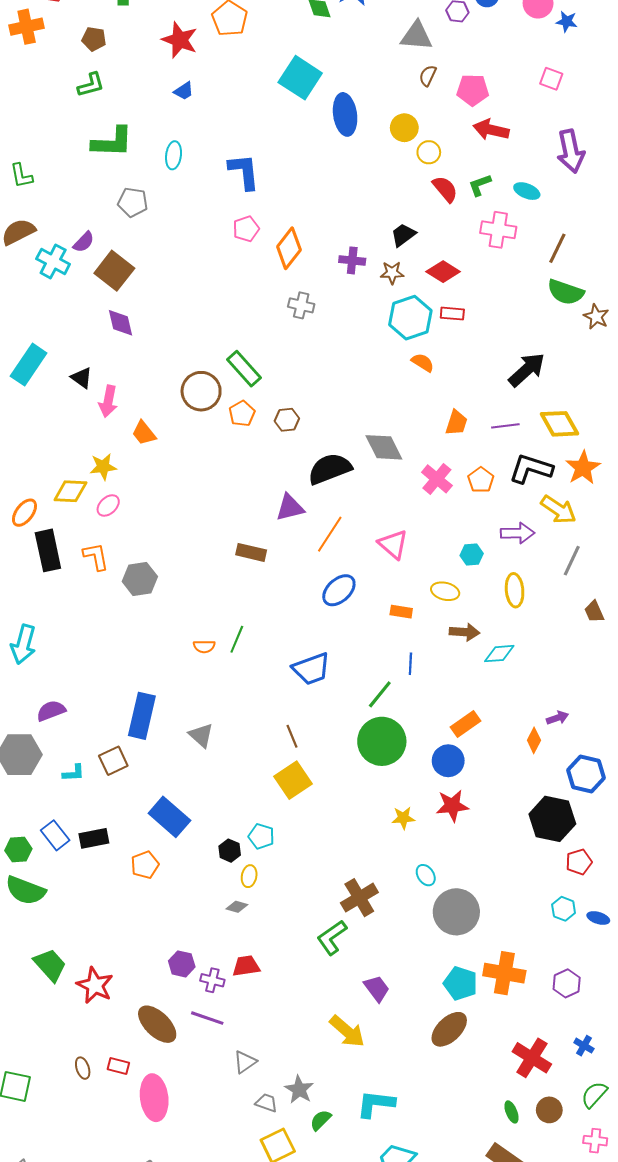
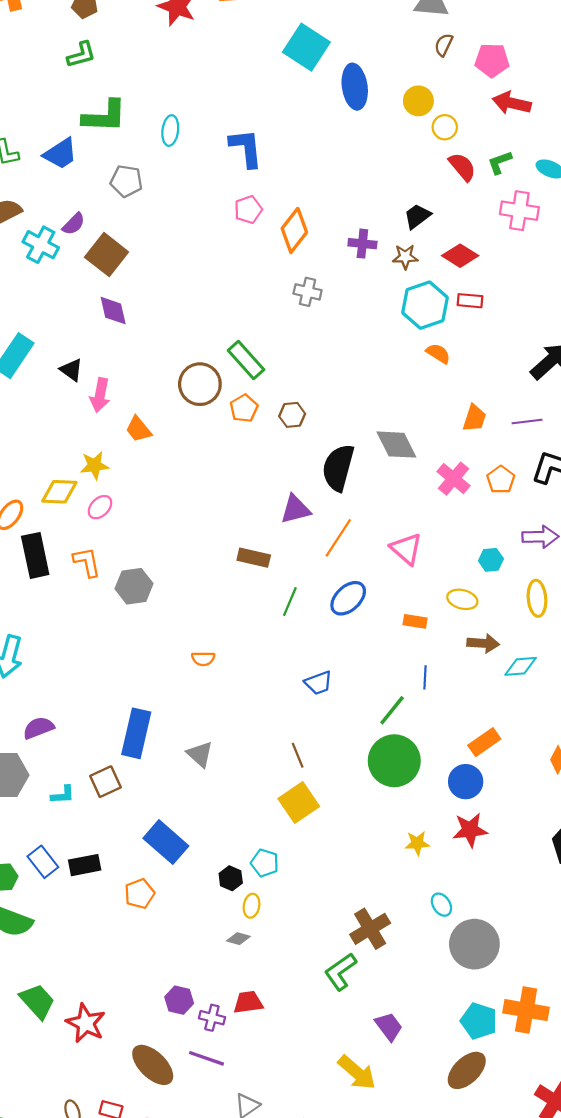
blue trapezoid: (184, 91) -> (60, 154), moved, size x1.6
black semicircle: (330, 469) -> (338, 468), turned -54
green line: (237, 639) -> (290, 602), moved
blue trapezoid: (311, 669) -> (318, 683), size x0.7

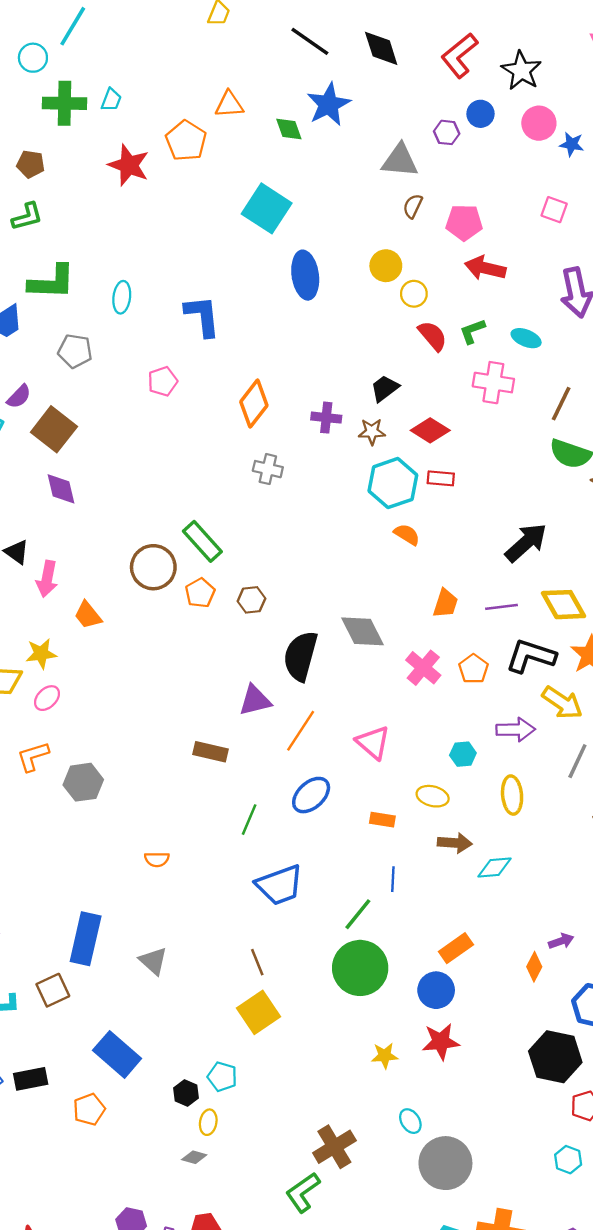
blue ellipse: (355, 87) -> (305, 275), moved
pink pentagon: (248, 210) -> (163, 381), moved
orange L-shape: (87, 562) -> (33, 756), turned -96
green line: (290, 602) -> (249, 820), moved
blue trapezoid: (318, 683) -> (280, 885), size x1.6

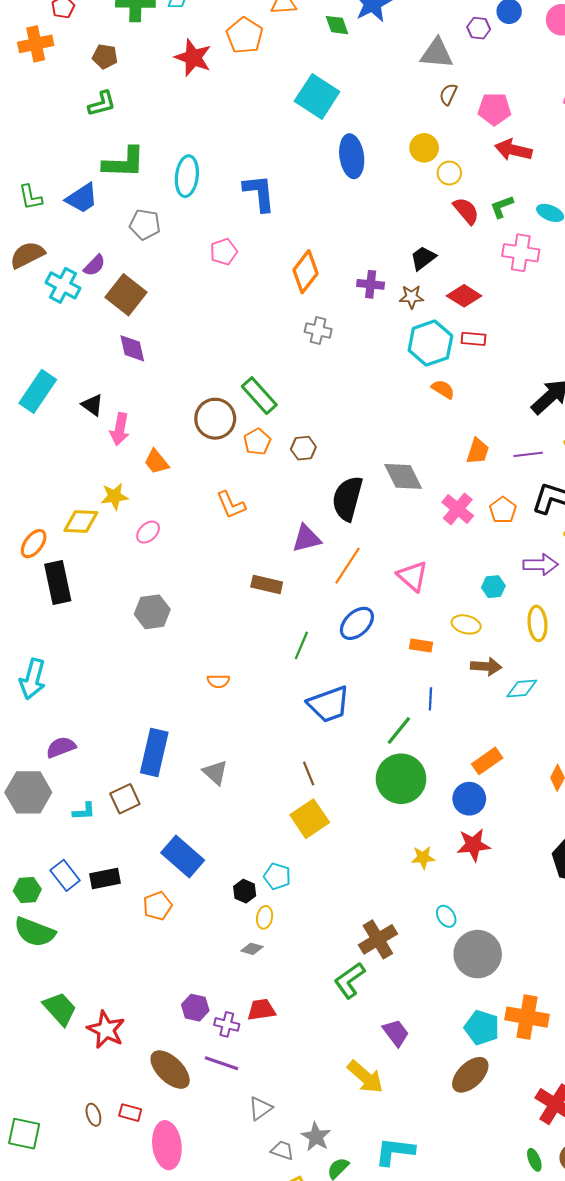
cyan ellipse: (122, 297) -> (187, 176), size x1.4
pink ellipse: (47, 698) -> (148, 532), moved
orange L-shape: (33, 756) -> (231, 505), moved, turned -96

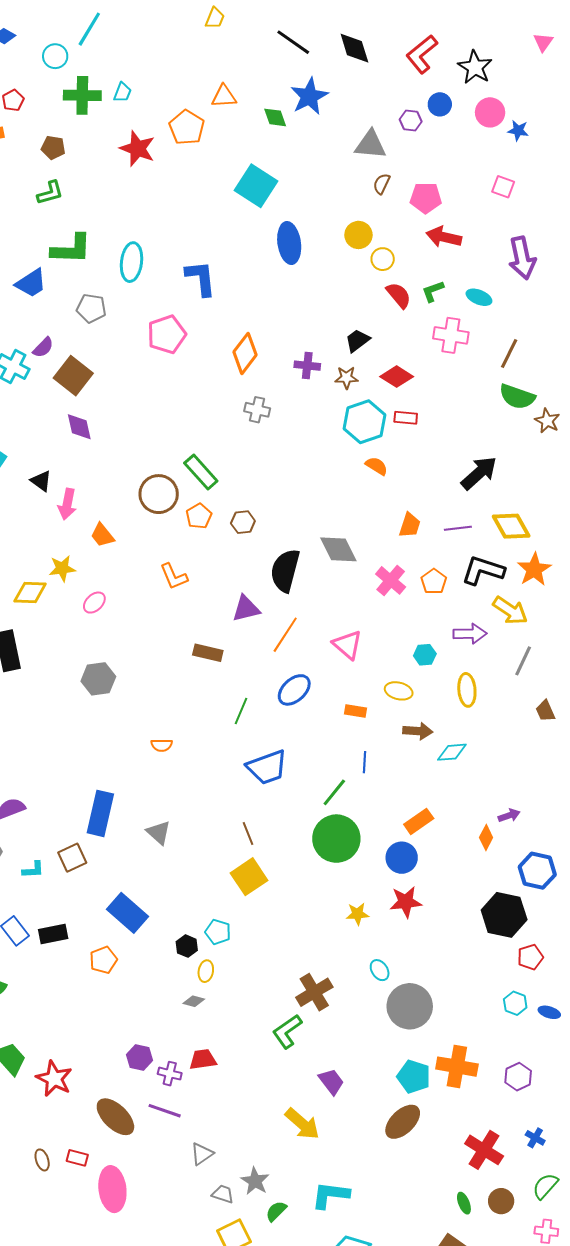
pink pentagon: (224, 252) -> (167, 334), size x1.5

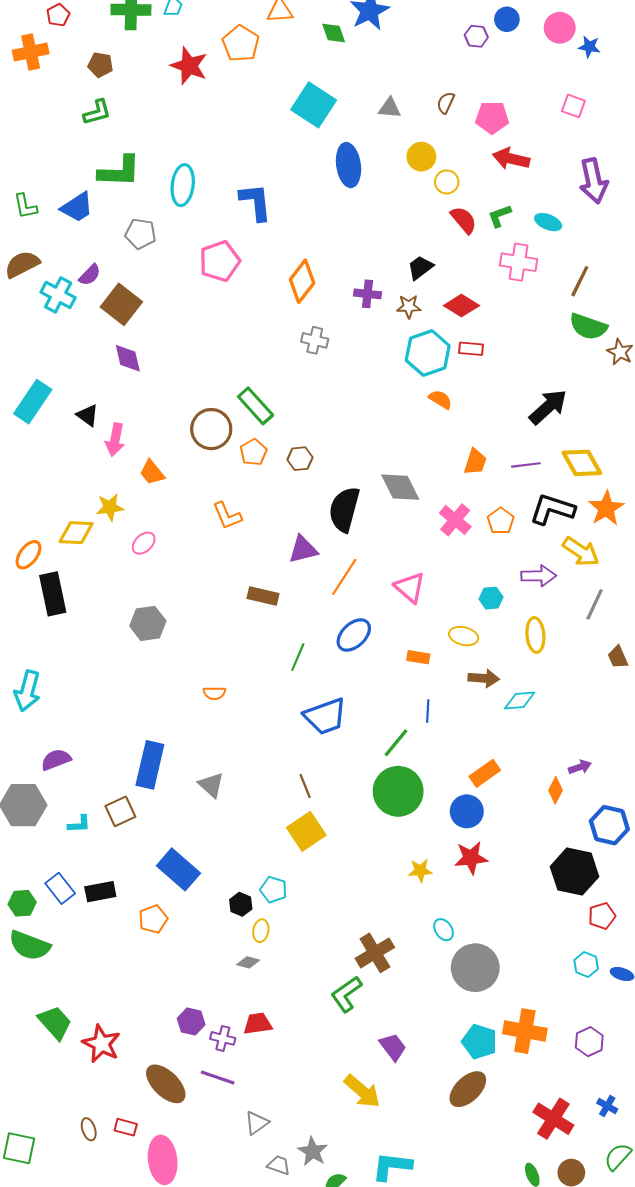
gray triangle: (371, 145) -> (390, 108), moved, size x0.7

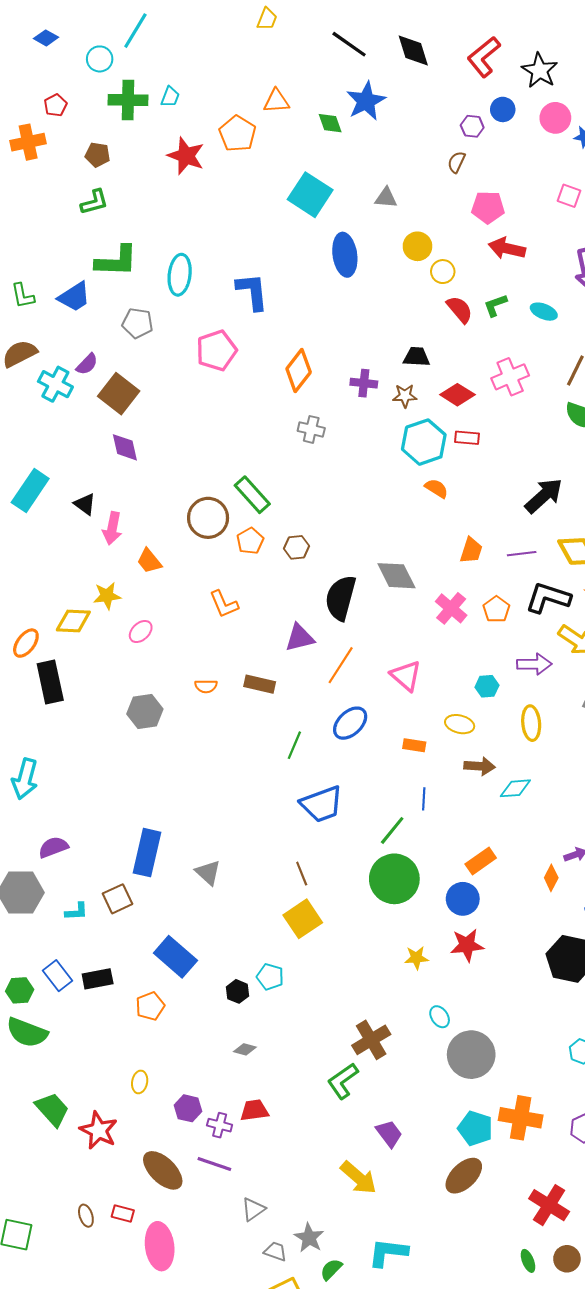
brown semicircle: (446, 103) -> (456, 162), moved
pink cross: (519, 262) -> (510, 377), moved, turned -32
black trapezoid: (420, 267) -> (416, 357), turned 40
orange semicircle: (214, 693) -> (206, 686), moved
yellow ellipse: (261, 931) -> (140, 1082), moved

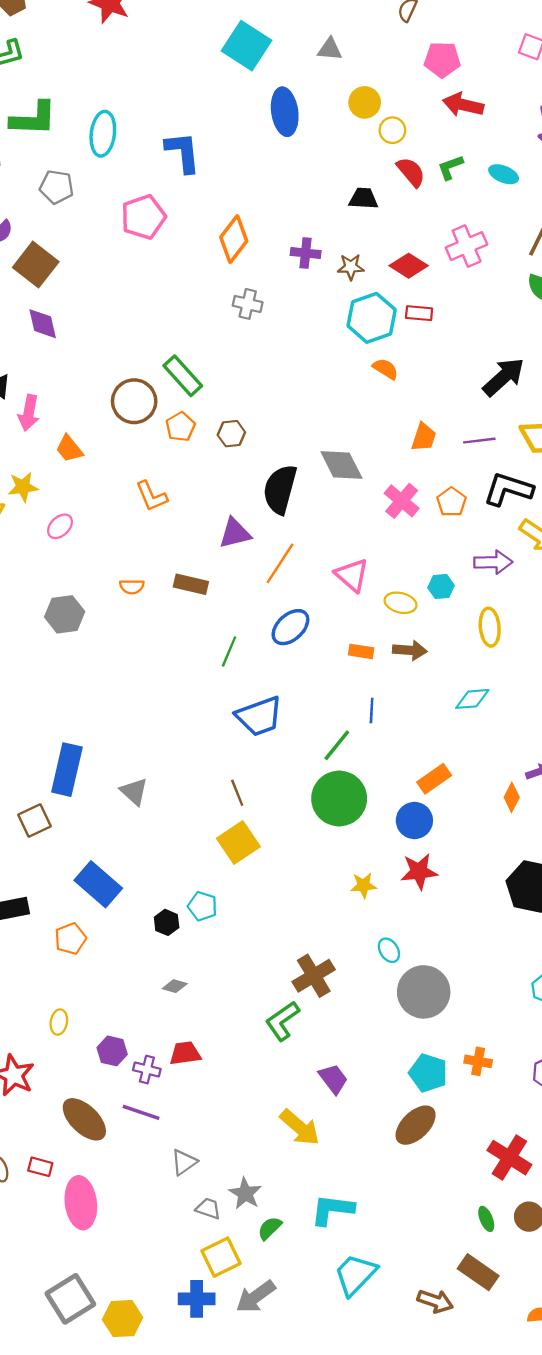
black trapezoid: (416, 357) -> (363, 199), moved
yellow ellipse: (460, 724) -> (401, 603), moved
brown arrow: (480, 766) -> (410, 650), moved
orange cross: (521, 1118) -> (478, 1061), size x0.6

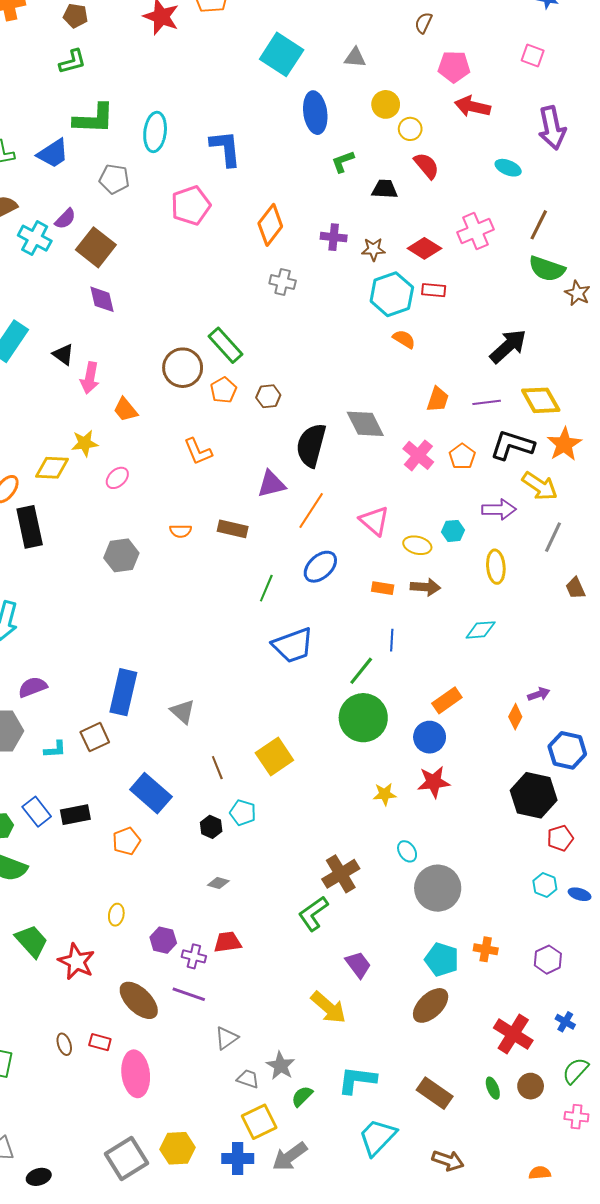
green L-shape: (450, 167) -> (343, 162), moved
brown line: (237, 793) -> (217, 768), moved
brown rectangle: (478, 1272) -> (435, 1093), moved
yellow hexagon: (123, 1319) -> (178, 1148), moved

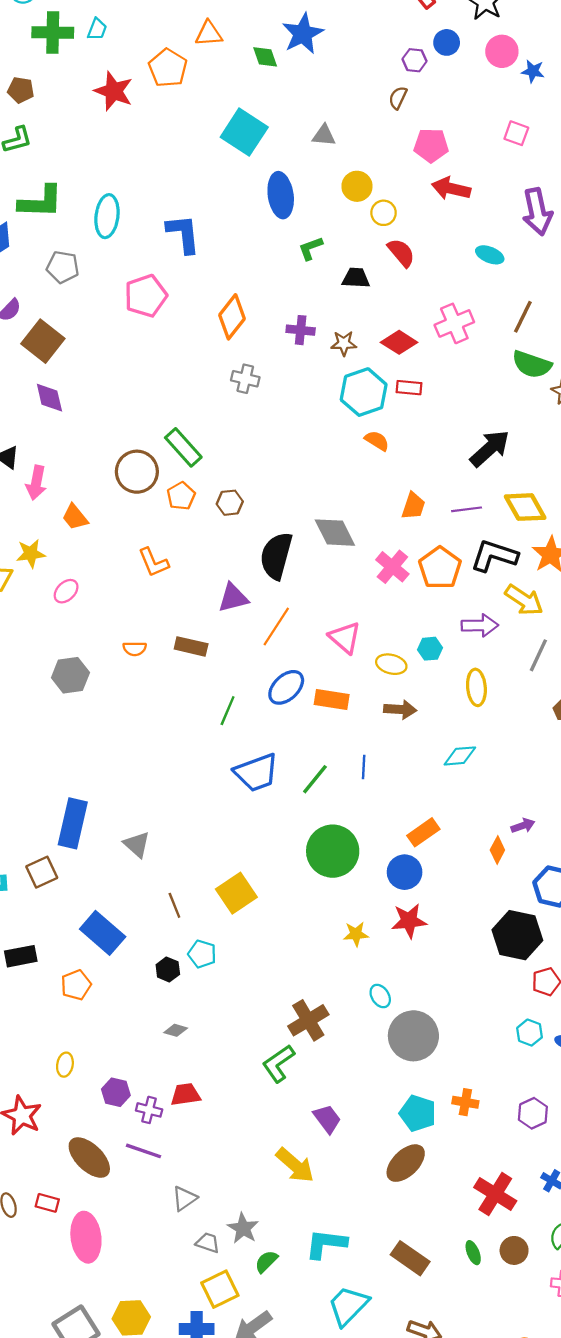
orange pentagon: (462, 456) -> (440, 568), size x1.5
orange rectangle: (383, 588) -> (332, 700), moved, size x1.4
green line: (361, 671) -> (315, 779), moved

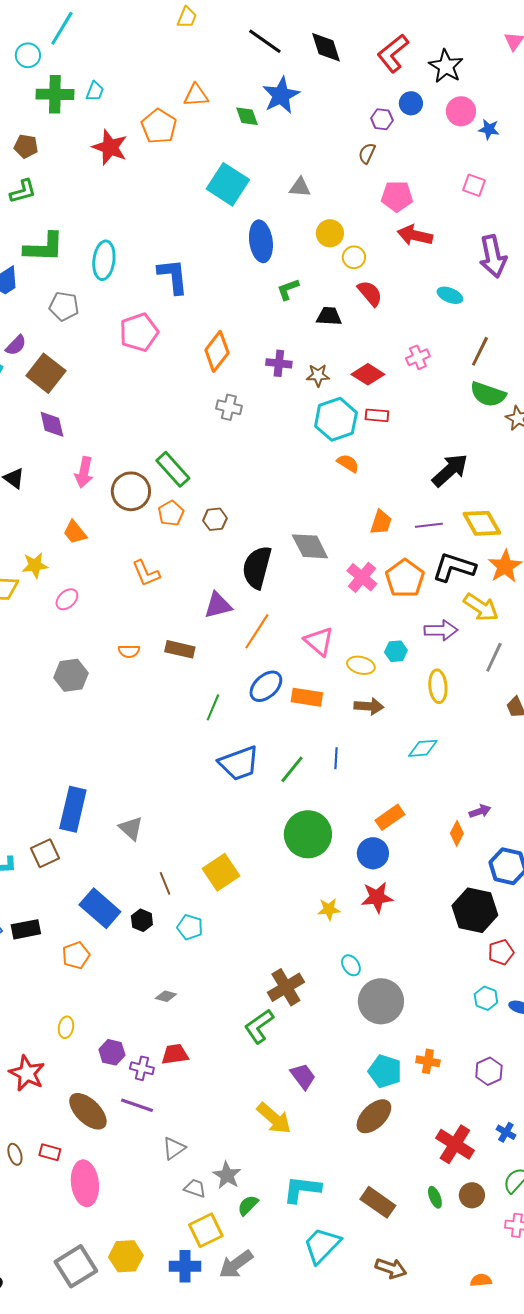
pink cross: (454, 323) -> (418, 357), size x0.7
pink arrow: (36, 483) -> (84, 472), moved
black hexagon: (168, 969) -> (142, 920), moved

